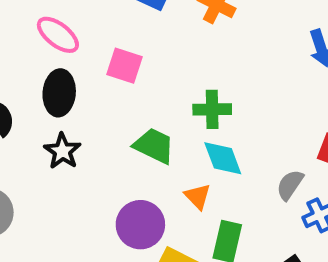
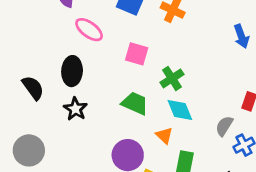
pink ellipse: (58, 35) -> (89, 30), moved
pink square: (124, 66) -> (137, 54), moved
green cross: (212, 109) -> (172, 78), turned -30

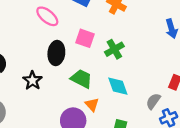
black ellipse: (72, 71) -> (56, 53), moved
green cross: (172, 78) -> (114, 49), moved
orange triangle: (164, 135) -> (92, 105), moved

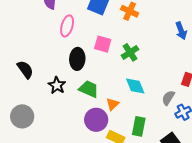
pink ellipse: (47, 16) -> (67, 26), turned 70
green trapezoid: (81, 79) -> (89, 89), moved
orange triangle: (92, 105) -> (113, 104), turned 32

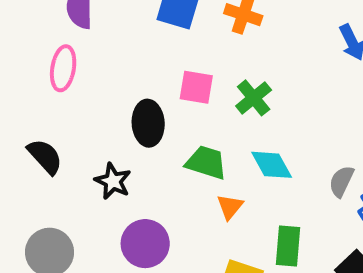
pink ellipse: (67, 26) -> (63, 68), moved
green trapezoid: (89, 89) -> (206, 162), moved
purple circle: (96, 120) -> (145, 244), moved

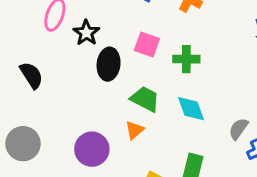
green cross: (254, 98) -> (186, 59), turned 30
black star: (113, 181) -> (86, 33), moved
orange triangle: (230, 207) -> (135, 130), moved

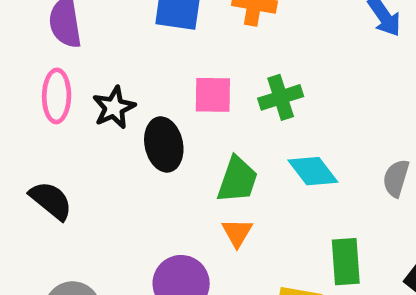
black star: (86, 33) -> (114, 108), turned 30
green trapezoid: (145, 99) -> (237, 180), turned 100

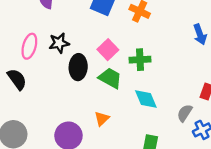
pink square: (213, 95) -> (108, 50), turned 30
pink ellipse: (57, 96) -> (29, 46), moved
green trapezoid: (237, 180) -> (110, 78), moved, turned -95

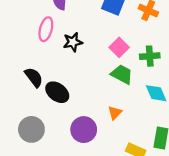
pink ellipse: (29, 46) -> (46, 29), moved
black ellipse: (78, 67) -> (57, 92), moved, turned -55

